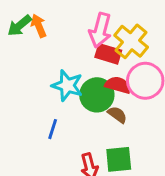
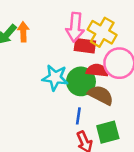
orange arrow: (39, 26) -> (23, 32), turned 30
brown semicircle: (117, 115) -> (101, 95), size x1.5
blue line: (53, 129) -> (78, 116), moved

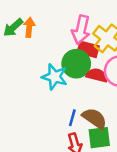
green circle: (81, 81) -> (76, 64), moved
brown semicircle: (101, 95) -> (95, 118), moved

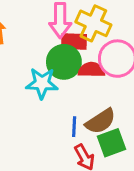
brown semicircle: (95, 118) -> (101, 121), turned 125

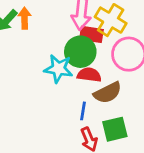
red semicircle: (91, 70) -> (89, 75), moved
brown semicircle: (101, 121) -> (108, 93), moved

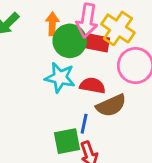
orange arrow: (25, 18) -> (52, 24), moved
green circle: (80, 52) -> (70, 41), moved
green square: (115, 129) -> (67, 141), moved

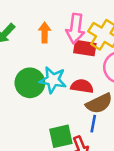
green circle: (70, 41) -> (30, 83), moved
blue line: (84, 124) -> (93, 124), moved

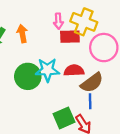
pink arrow: (75, 29) -> (58, 21), size x0.6
orange arrow: (45, 32) -> (22, 34), moved

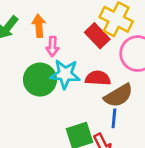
pink arrow: (58, 21) -> (52, 46), moved
red rectangle: (70, 37) -> (97, 36), turned 42

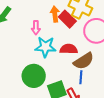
orange arrow: (39, 26) -> (55, 14), moved
green circle: (40, 80) -> (34, 76), moved

